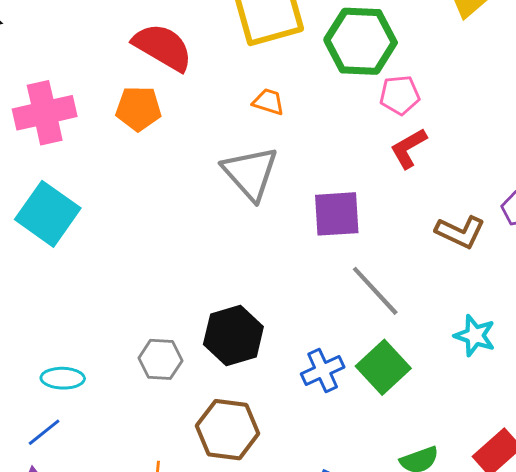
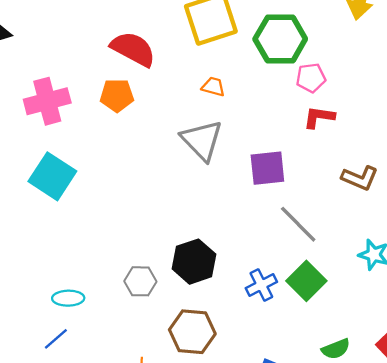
red L-shape: (409, 148) -> (319, 117), turned 40

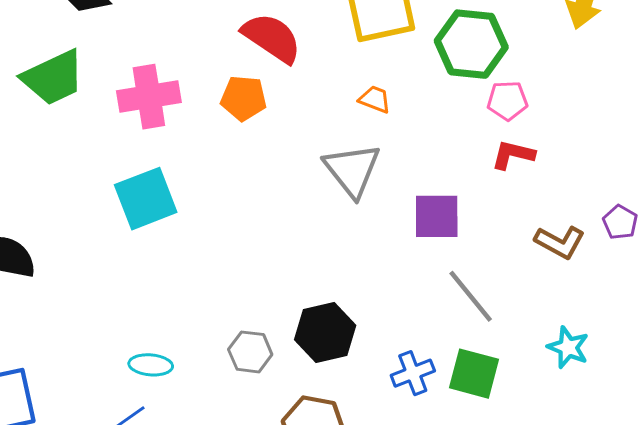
cyan square: (52, 176) -> (146, 199), turned 30
green square: (306, 281) -> (474, 374), turned -36

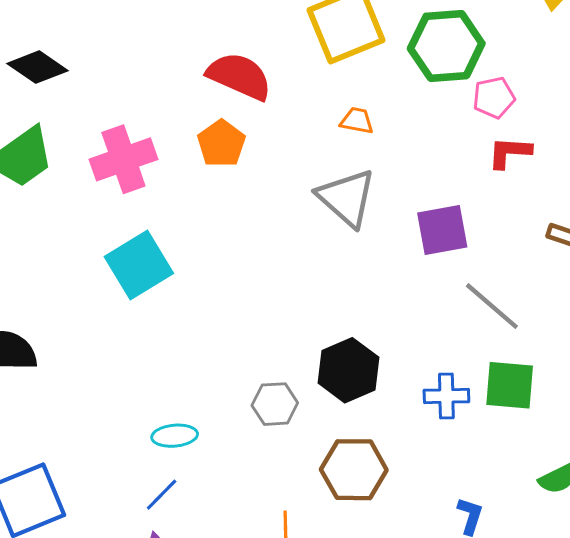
orange pentagon: (244, 98) -> (221, 144), turned -30
blue cross: (413, 373) -> (446, 396), turned 30

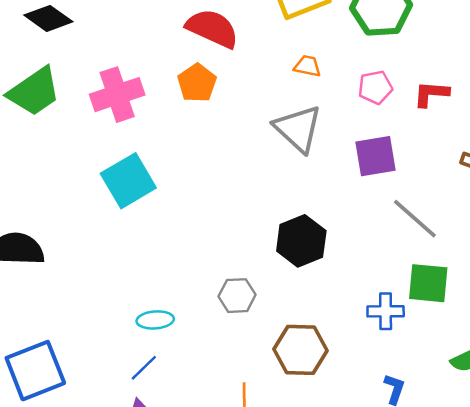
pink pentagon: (494, 98) -> (375, 87), moved
black hexagon: (349, 370) -> (301, 241), moved
blue cross: (446, 396) -> (386, 311), moved

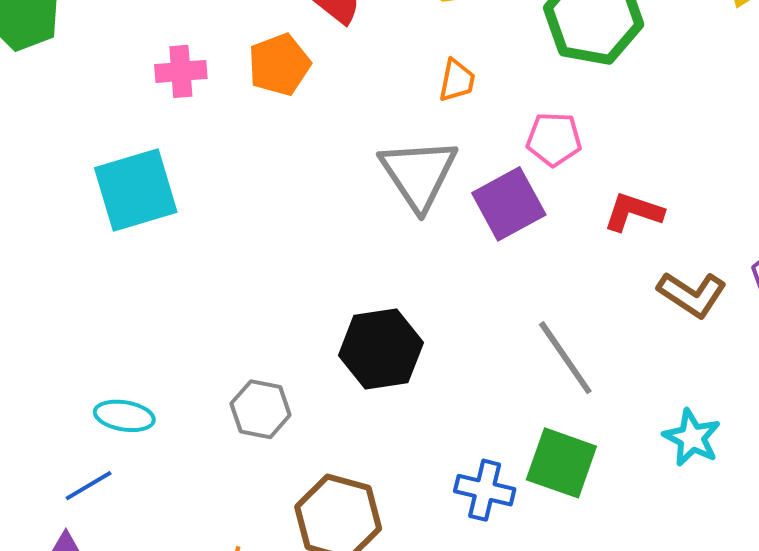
orange trapezoid: (307, 66) -> (457, 81), turned 76
red L-shape: (431, 94) -> (633, 212), moved
pink cross: (117, 95) -> (181, 71), moved, size x0.6
purple square: (375, 156) -> (509, 204), moved, turned -33

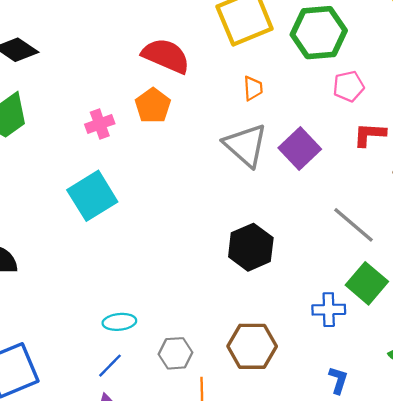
pink pentagon: (554, 139) -> (349, 86), moved
gray hexagon: (261, 409) -> (175, 353), moved
green square: (561, 463) -> (367, 283), turned 36

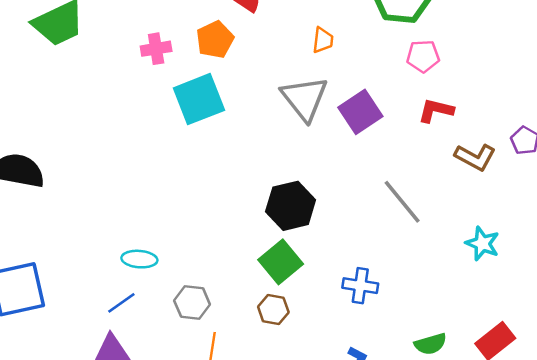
cyan square: (92, 196) -> (199, 99), moved
green square: (367, 283) -> (281, 262), moved
brown hexagon: (252, 346) -> (273, 310), size x0.6

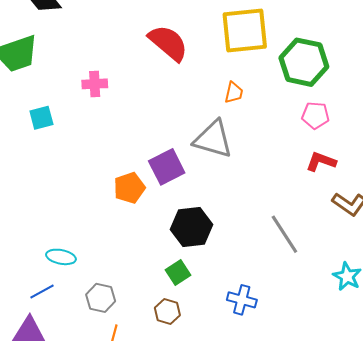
orange pentagon: (215, 40) -> (129, 188), moved
gray triangle: (304, 98) -> (213, 139), turned -42
cyan square: (199, 99) -> (41, 118), moved, size x0.6
purple square: (360, 112) -> (167, 167), moved
green square: (281, 262) -> (178, 273), size x0.7

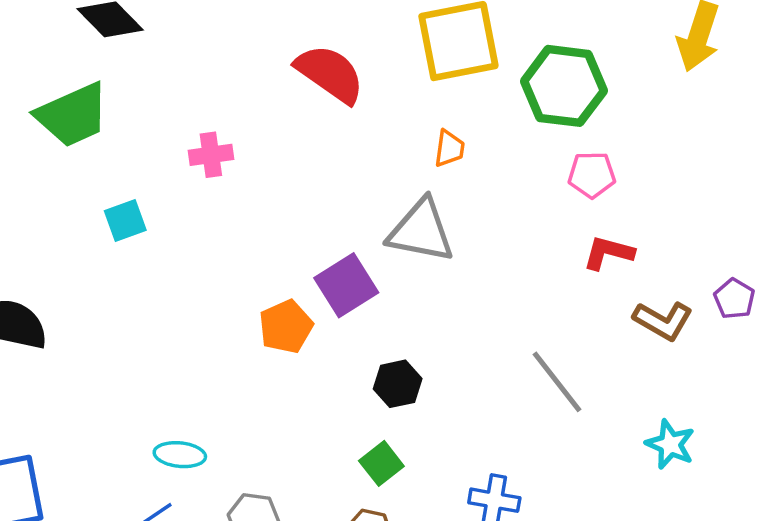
black hexagon: (192, 227) -> (398, 384), size x0.7

